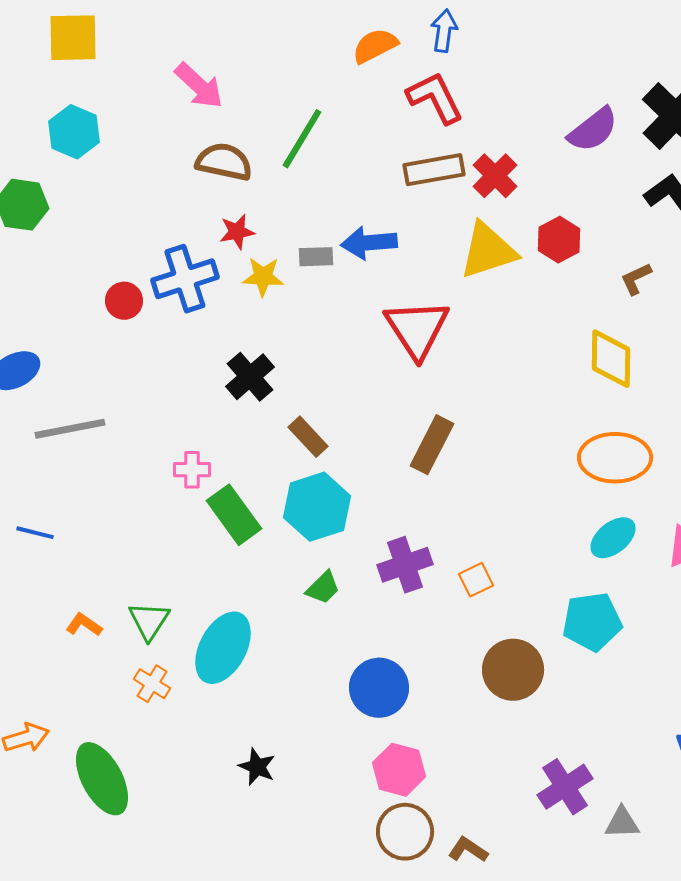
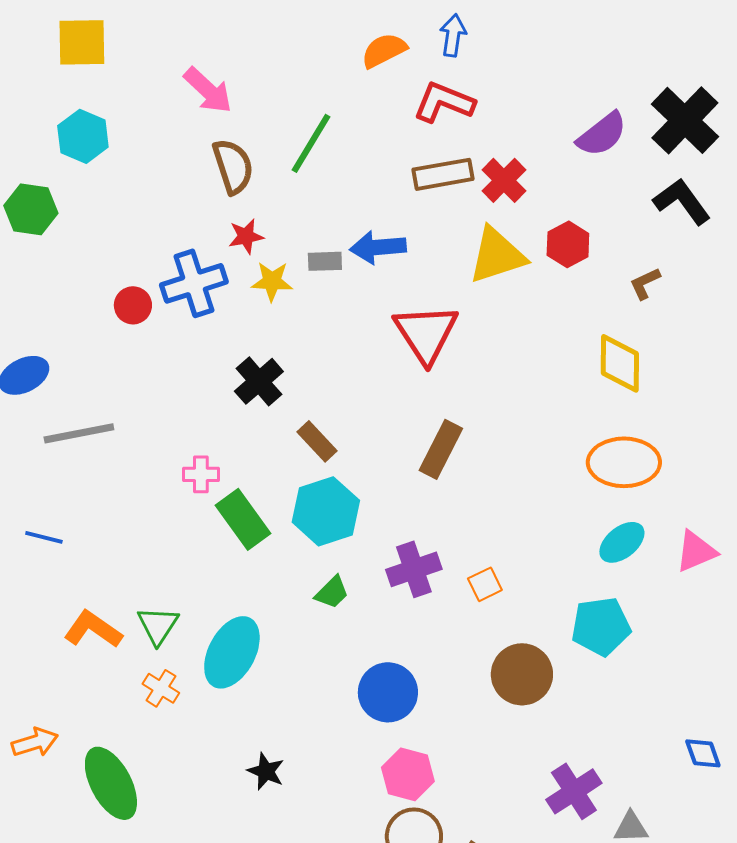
red L-shape: (435, 98) -> (444, 102), turned -42
brown semicircle: (224, 162) -> (233, 166), turned 60
orange L-shape: (84, 625) -> (93, 629), size x1.6

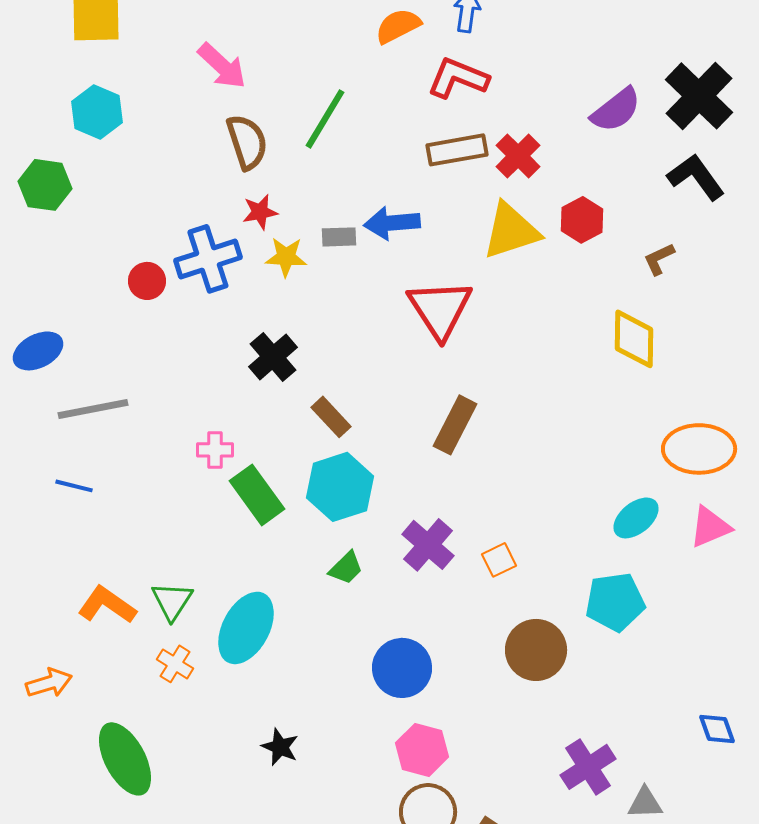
orange ellipse: (624, 462) -> (699, 449), moved
blue line: (44, 537) -> (74, 486), moved
purple cross: (414, 569) -> (428, 545), turned -30
orange arrow: (35, 742) -> (49, 683), moved

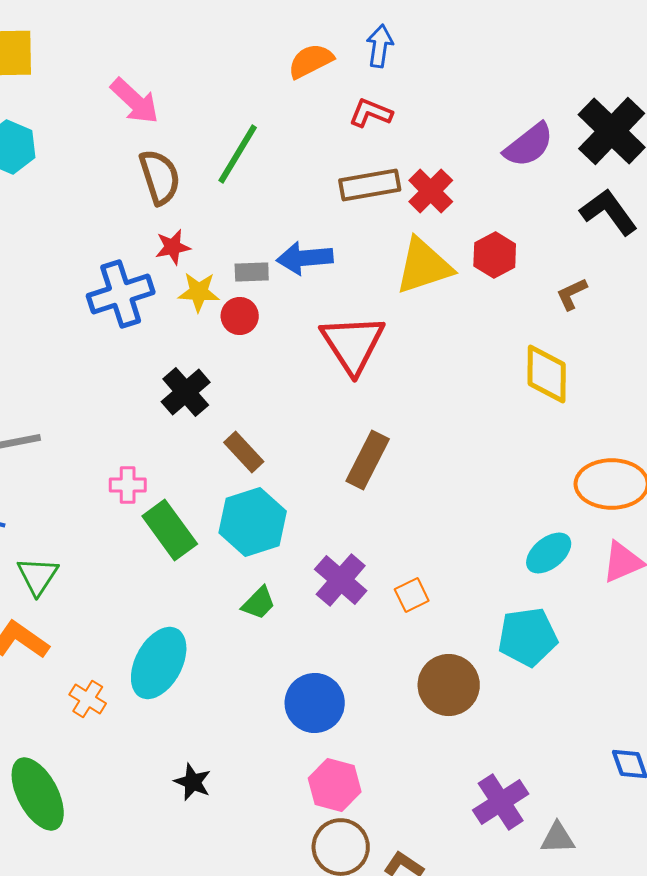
red L-shape: (458, 78) -> (371, 113), size x0.7
red circle: (147, 281) -> (240, 316), moved
green triangle: (172, 601) -> (38, 576), moved

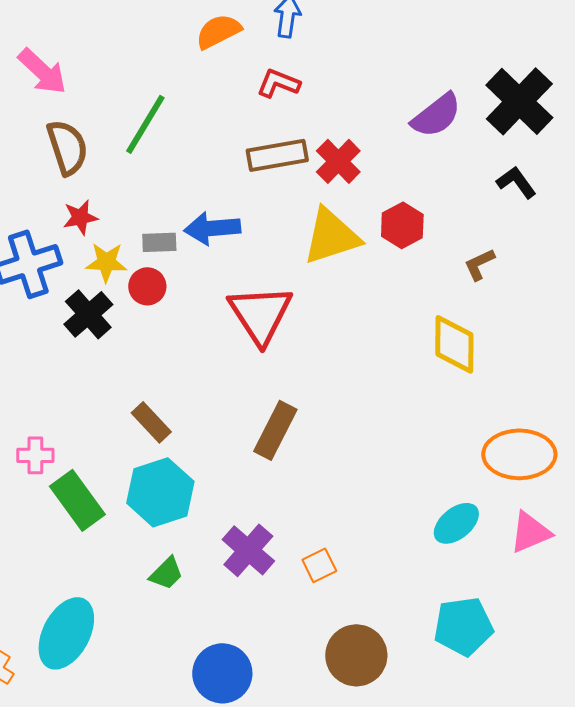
black L-shape: (609, 212) -> (516, 182), size x0.7
black cross: (186, 392) -> (88, 314), moved
cyan pentagon: (528, 637) -> (463, 626), moved

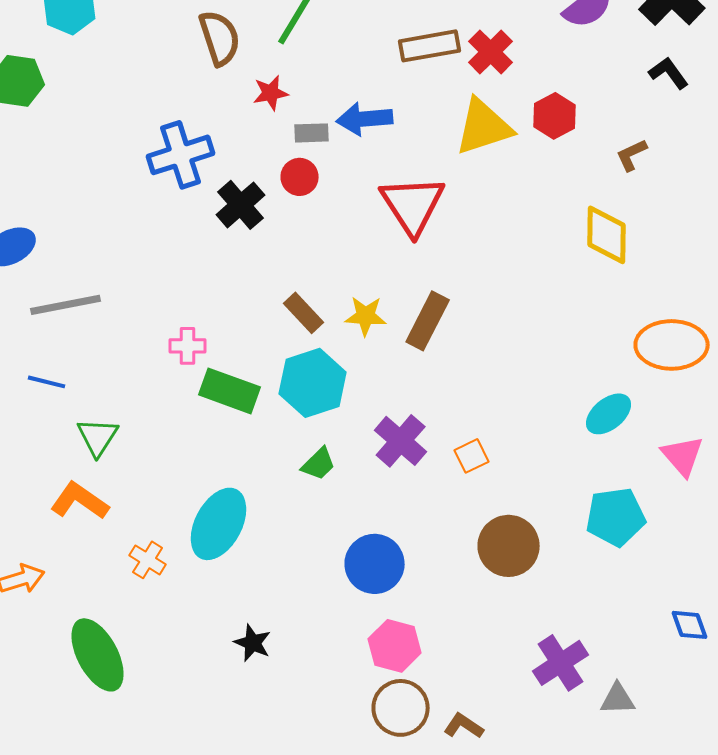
red star: (80, 217) -> (271, 93), moved
yellow star: (106, 262) -> (366, 316), moved
green rectangle: (77, 500) -> (230, 391), turned -34
pink triangle: (530, 532) -> (683, 456), moved, turned -48

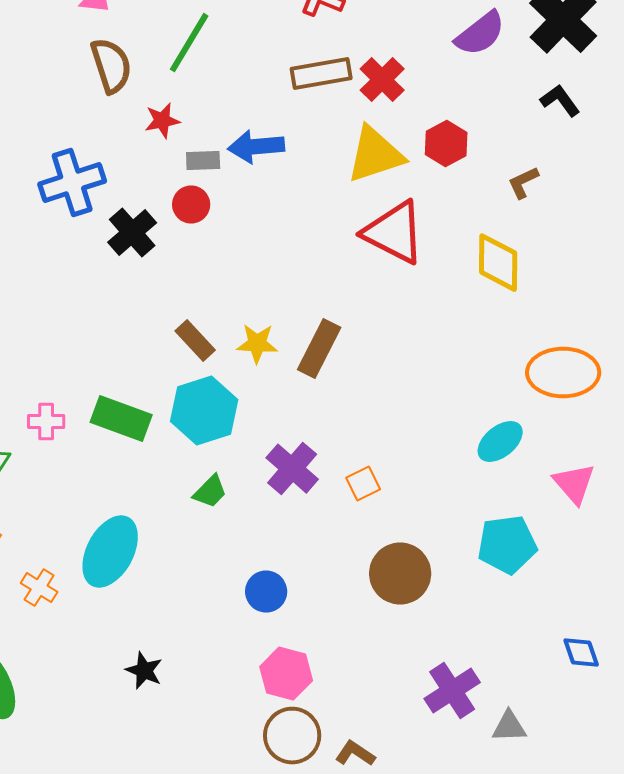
red triangle: (413, 205) -> (394, 233), moved, turned -30
pink cross: (188, 346) -> (46, 422), moved
blue circle: (375, 564) -> (266, 592), size x0.7

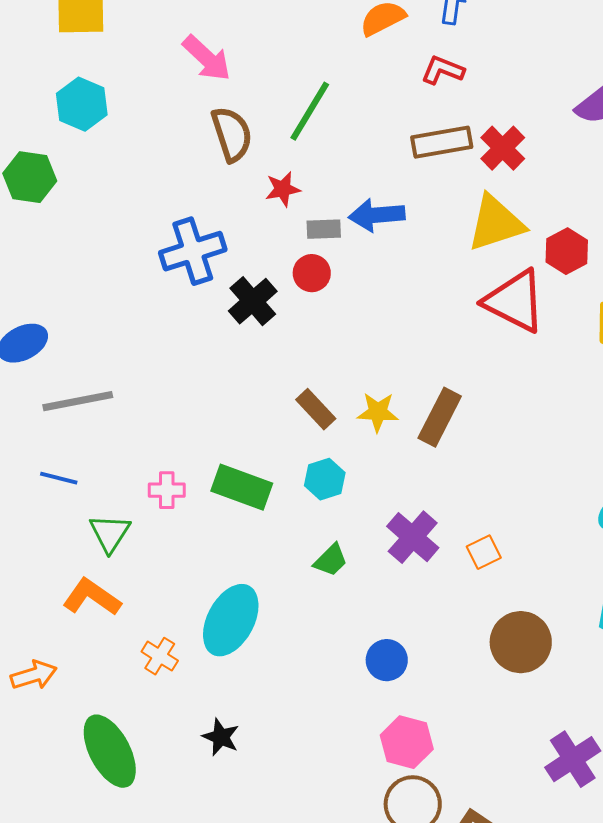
red hexagon: (446, 144) -> (567, 251), moved
cyan hexagon: (204, 411) -> (325, 479), size x0.6
black star: (144, 671) -> (221, 737), moved

